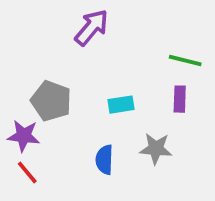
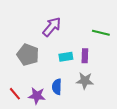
purple arrow: (92, 27) -> (52, 27), moved
purple rectangle: (180, 99) -> (85, 56), moved
purple star: (24, 136) -> (37, 96), moved

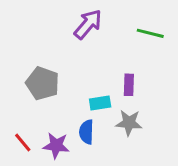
purple arrow: (52, 27) -> (88, 24), moved
green line: (101, 33) -> (150, 33), moved
cyan rectangle: (66, 57) -> (100, 103), moved

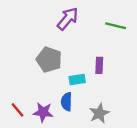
gray pentagon: (42, 83) -> (49, 60), moved
gray star: (129, 123) -> (99, 113), moved, turned -30

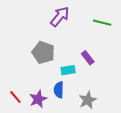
purple rectangle: (99, 65) -> (88, 58), turned -40
purple star: (43, 112) -> (38, 99), turned -30

